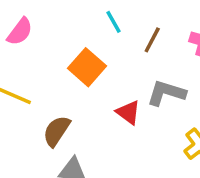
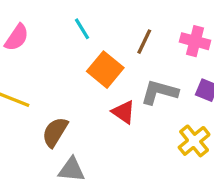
cyan line: (114, 22) -> (82, 29), moved
orange square: (87, 67) -> (105, 70), moved

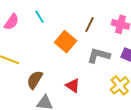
cyan line: (82, 29) -> (39, 17), moved
red triangle: (124, 112) -> (73, 86), moved

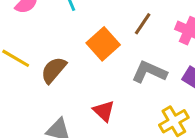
brown semicircle: (35, 80) -> (54, 70), moved

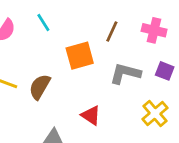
orange square: (103, 44) -> (80, 56), turned 36

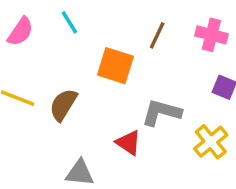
orange square: (80, 56) -> (115, 66), turned 32
gray L-shape: (125, 73) -> (161, 112), moved

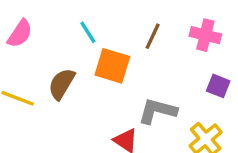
cyan line: (69, 22) -> (88, 32), moved
brown semicircle: (63, 105) -> (62, 84), moved

